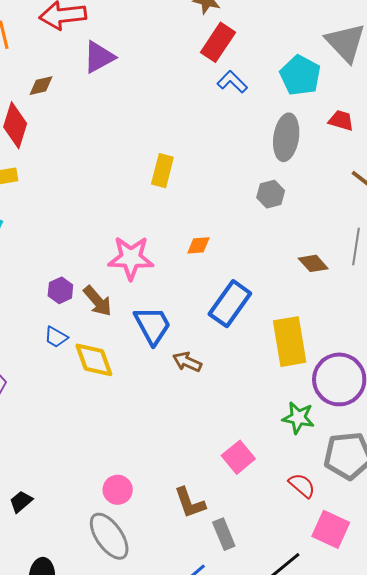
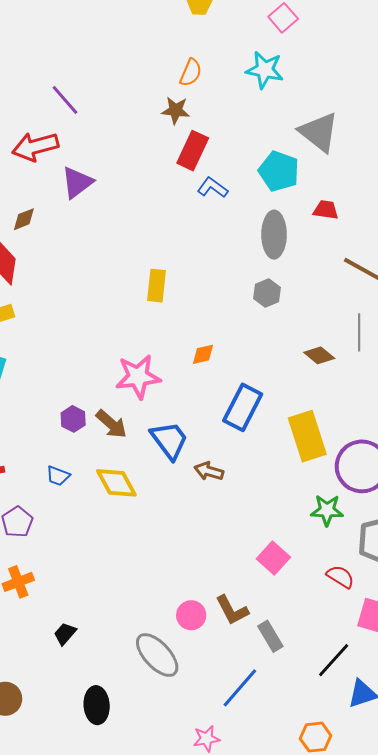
blue trapezoid: (56, 337) -> (58, 476), moved
pink circle: (118, 490) -> (191, 615), moved

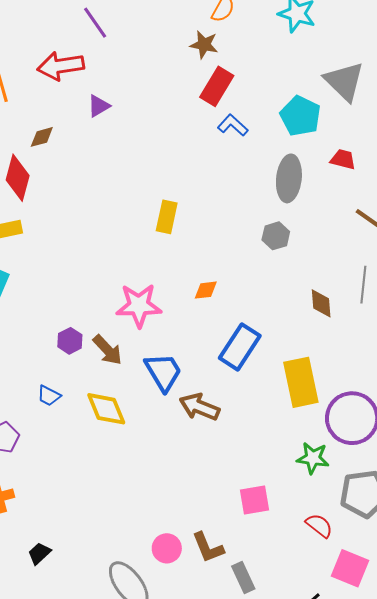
purple triangle: (77, 182) -> (99, 106), size x0.7
brown diamond: (319, 355) -> (321, 303), turned 40
brown arrow: (209, 471) -> (199, 407), size x1.4
pink square: (273, 558) -> (254, 500), turned 32

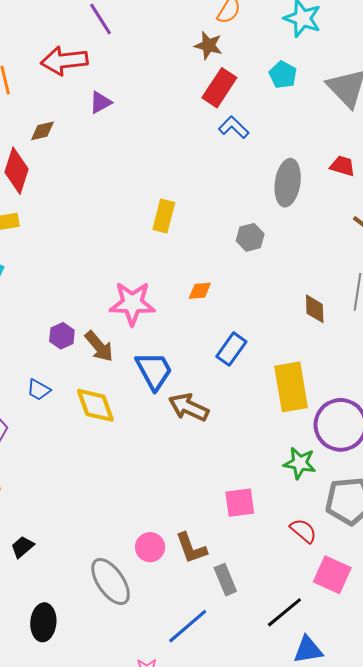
cyan pentagon: (300, 116) -> (283, 75), moved, size x0.7
gray hexagon: (276, 236) -> (250, 237), moved
blue rectangle: (240, 347) -> (231, 349), size x0.7

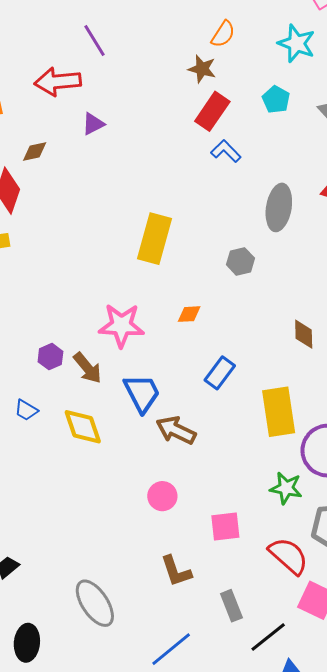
yellow rectangle: (164, 216) -> (154, 239), size x1.5
red semicircle: (303, 531) -> (288, 556), size x1.5
pink circle: (150, 547) -> (162, 496), moved
gray rectangle: (225, 580) -> (231, 606), moved

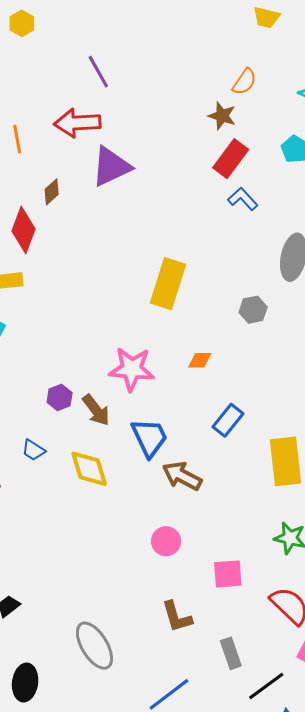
purple line: (95, 41) -> (98, 72), moved
purple triangle: (93, 124) -> (111, 167), size x1.8
brown diamond: (35, 151) -> (52, 192), turned -32

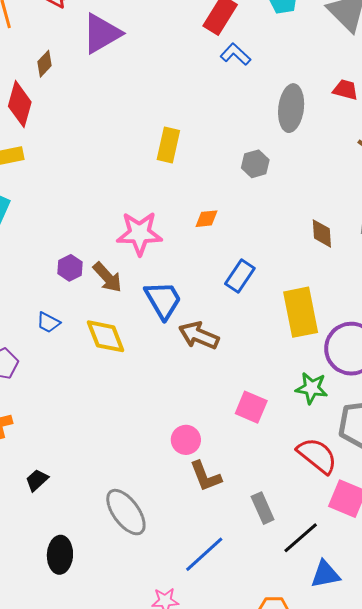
yellow rectangle: (168, 284) -> (168, 145), size x0.7
pink circle: (166, 541) -> (186, 440), moved
pink square: (228, 574) -> (251, 407), moved, turned 32

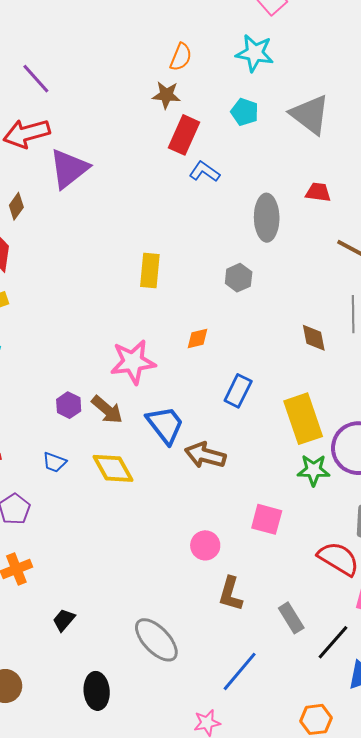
green star: (312, 388) -> (313, 470), moved
pink circle: (186, 440) -> (205, 545), moved
brown L-shape: (206, 476) -> (231, 594), turned 45

